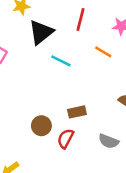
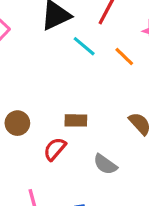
cyan line: (61, 61) -> (84, 46), moved
brown circle: (41, 126) -> (17, 123), moved

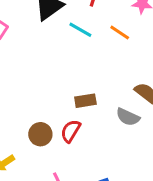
brown circle: (17, 123) -> (40, 134), moved
gray semicircle: (105, 164) -> (128, 117), moved

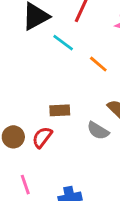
orange line: (120, 32) -> (98, 64), moved

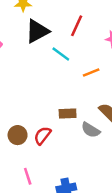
orange line: (98, 64) -> (91, 73), turned -63
brown rectangle: (60, 110) -> (68, 113), moved

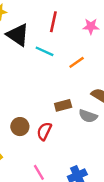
black triangle: (37, 31) -> (18, 35), turned -45
brown circle: (18, 135) -> (20, 127), moved

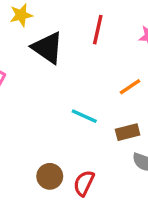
cyan line: (44, 51) -> (84, 116), moved
brown rectangle: (63, 105) -> (128, 132), moved

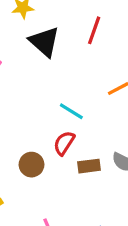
brown rectangle: (128, 132) -> (89, 166), moved
red semicircle: (84, 183) -> (64, 143), moved

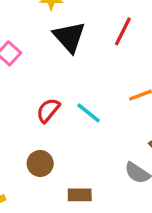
red semicircle: (64, 143) -> (48, 110), moved
brown rectangle: (89, 166) -> (80, 195), moved

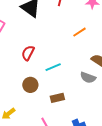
cyan line: (88, 113) -> (53, 67), moved, turned -49

